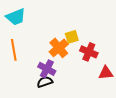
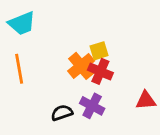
red cross: (89, 52) -> (100, 71), moved
purple cross: (47, 69) -> (92, 106), moved

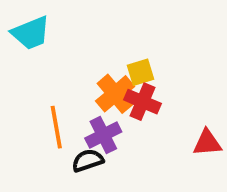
orange line: (19, 69) -> (56, 127), moved
purple cross: (92, 106) -> (103, 135), moved, turned 35

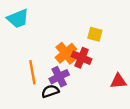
yellow square: (141, 72) -> (95, 34), moved, turned 32

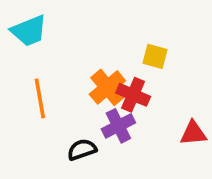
orange line: (32, 72) -> (40, 98), moved
purple cross: (59, 77) -> (118, 126), moved

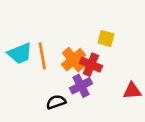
cyan trapezoid: (29, 31) -> (20, 53), moved
orange line: (40, 98) -> (42, 56), moved

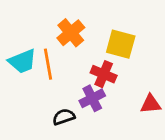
yellow square: (106, 38) -> (121, 44), size x1.5
orange cross: (73, 60) -> (71, 33), moved

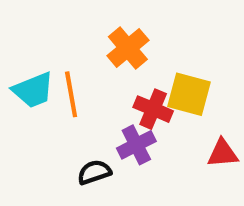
orange cross: (71, 33) -> (128, 48), moved
yellow square: (121, 44) -> (189, 94), moved

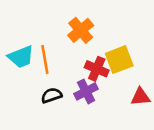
yellow square: (189, 94) -> (119, 60), turned -36
black semicircle: (94, 172) -> (52, 95), moved

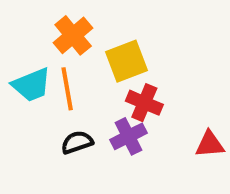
orange cross: (81, 30) -> (73, 35), moved
yellow square: (119, 60) -> (126, 61), moved

